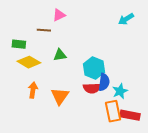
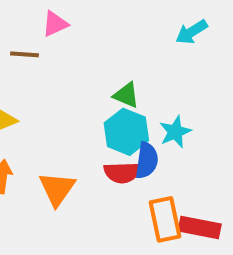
green triangle: (60, 55) -> (126, 95), moved, turned 32
cyan star: (120, 91) -> (175, 132), moved

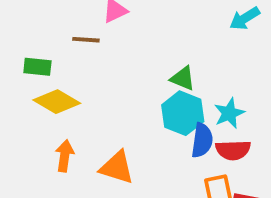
red semicircle: (122, 173) -> (233, 150), moved
orange triangle: (57, 189) -> (117, 167), turned -48

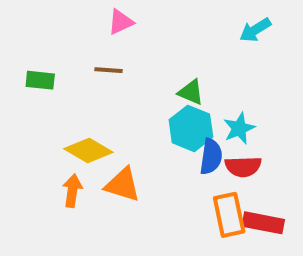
brown line: (86, 40) -> (109, 70), moved
yellow diamond: (57, 102) -> (88, 150), moved
orange arrow: (65, 156) -> (72, 191), moved

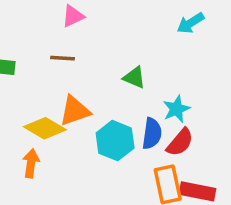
cyan hexagon: (191, 128) -> (115, 141), moved
red semicircle: (243, 167) -> (180, 142), turned -48
orange triangle: (123, 185) -> (75, 111), moved, turned -36

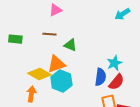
green triangle: (134, 77) -> (70, 45), moved
cyan hexagon: (115, 141) -> (61, 81), moved

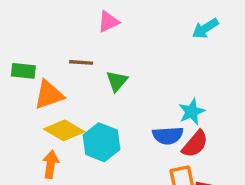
pink triangle: (55, 10) -> (108, 22), moved
green triangle: (70, 45) -> (117, 81), turned 48
orange triangle: (56, 64) -> (49, 95), moved
blue semicircle: (100, 77) -> (168, 135), turned 78

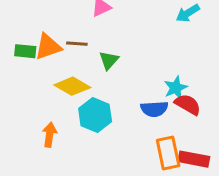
orange triangle: (49, 95) -> (48, 47), moved
yellow diamond: (64, 130) -> (72, 86), moved
red semicircle: (195, 144) -> (188, 104), moved, turned -100

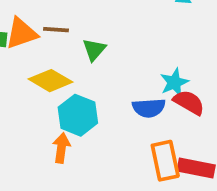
orange arrow: (50, 135) -> (61, 148), moved

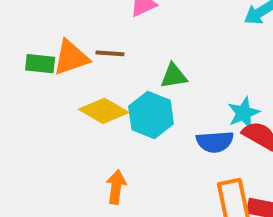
green triangle: (94, 50) -> (174, 76), moved, turned 40
cyan hexagon: (78, 115) -> (151, 115), moved

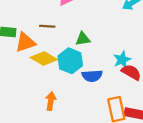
orange triangle: (71, 57) -> (25, 42), moved
blue semicircle: (215, 142) -> (92, 76), moved

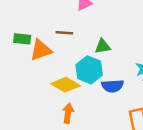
yellow diamond: (44, 58) -> (66, 85), moved

